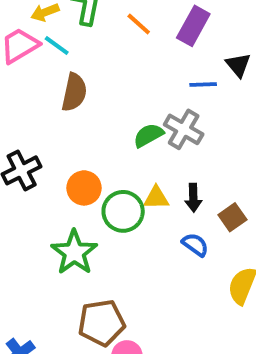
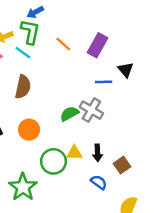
cyan line: (57, 45) -> (23, 53), moved
orange circle: (84, 188) -> (29, 130), moved

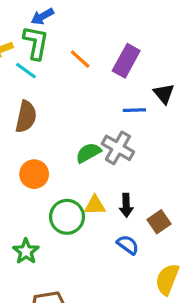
green star: (23, 187) -> (26, 251), size x0.7

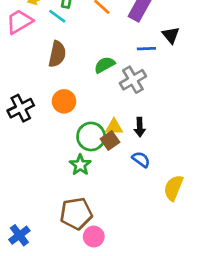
gray cross: (118, 148) -> (133, 80), turned 30
green semicircle: (88, 153) -> (105, 65), moved
brown square: (159, 222) -> (110, 141), moved
green star: (26, 251) -> (80, 165), moved

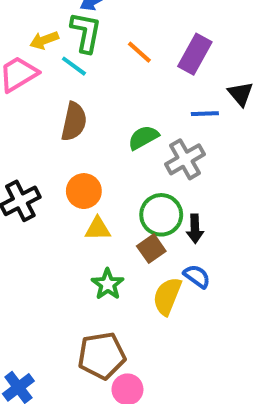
yellow triangle: (114, 127) -> (98, 229), moved
green circle: (91, 137) -> (161, 215), moved
yellow semicircle: (173, 188) -> (167, 296), moved

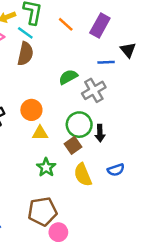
brown semicircle: (74, 122) -> (25, 54), moved
blue semicircle: (197, 276) -> (116, 170), moved, turned 126
yellow semicircle: (167, 296) -> (83, 175), turned -45

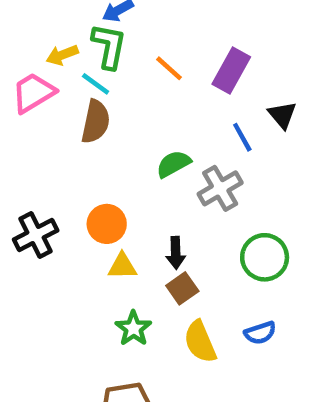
blue line: (106, 62) -> (242, 137), turned 63
green circle: (79, 125) -> (265, 257), moved
black arrow: (100, 133) -> (176, 253), moved

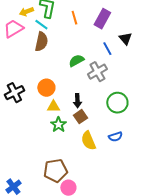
orange line: (169, 68) -> (74, 18), turned 32
green star: (133, 328) -> (58, 125), moved

